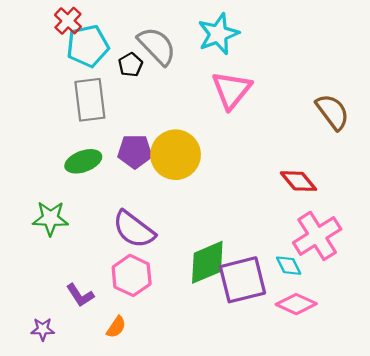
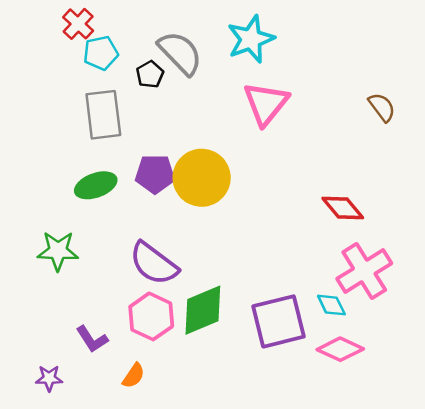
cyan pentagon: (88, 46) -> (101, 53), size x0.7
brown semicircle: (333, 112) -> (382, 107), moved, size x0.7
green diamond: (207, 262) -> (203, 310), moved

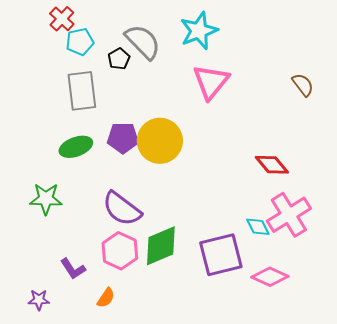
cyan diamond: (331, 305) -> (258, 227), moved

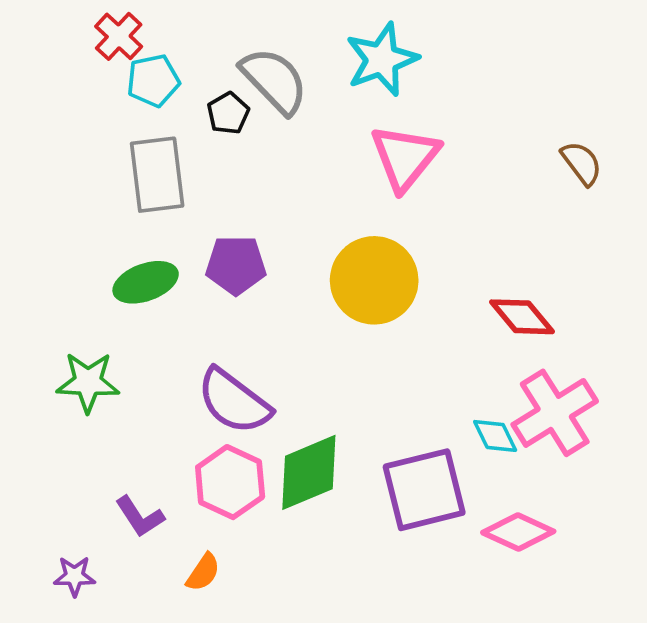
yellow circle: (160, 141) -> (374, 280), moved

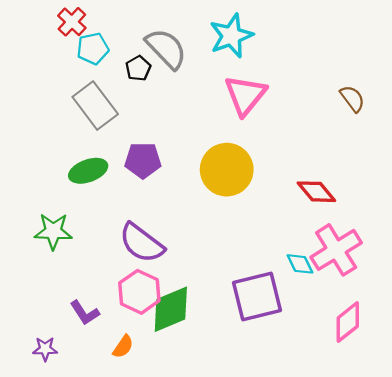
gray rectangle: (157, 175) -> (95, 106), turned -30
green diamond: (309, 472) -> (171, 309), moved
pink diamond: (518, 532) -> (348, 322), moved, turned -63

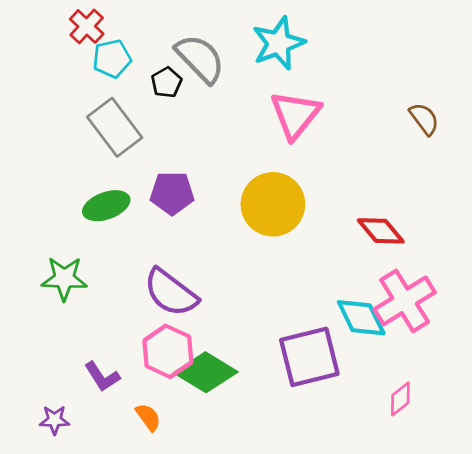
cyan diamond: (300, 264) -> (361, 318), size x1.5
green diamond: (171, 309) -> (206, 372), turned 54
pink diamond: (348, 322) -> (400, 399), moved, size x0.7
orange semicircle: (123, 347) -> (148, 417), turned -70

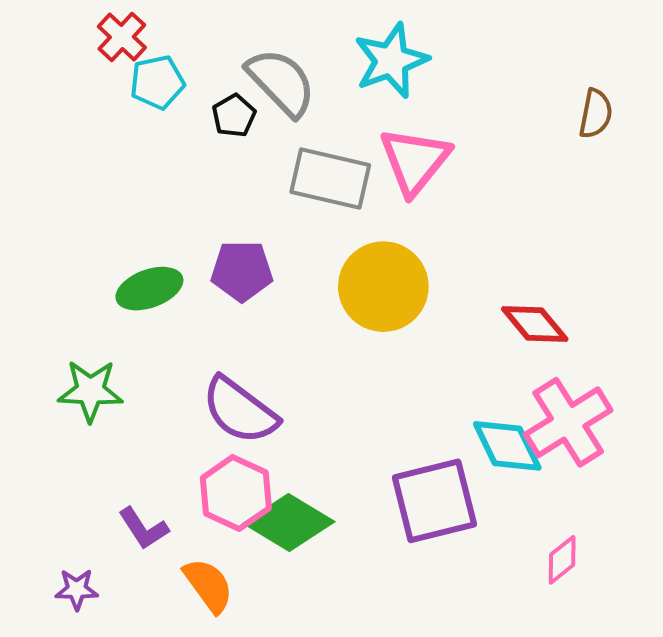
brown semicircle: (424, 119) -> (596, 114), moved, turned 48
gray rectangle: (115, 127) -> (330, 179), moved, turned -40
orange semicircle: (148, 417) -> (208, 585), size x1.4

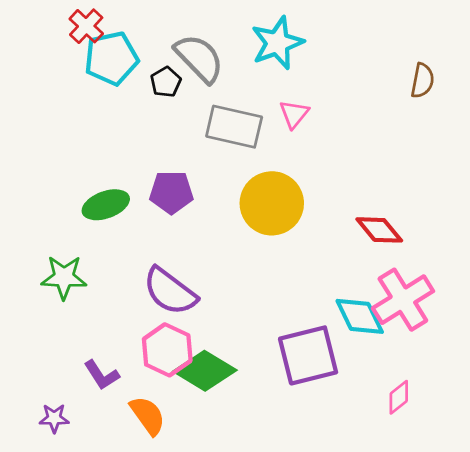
cyan pentagon: (157, 82) -> (111, 58), size x1.4
pink triangle: (415, 161) -> (294, 114), size x0.6

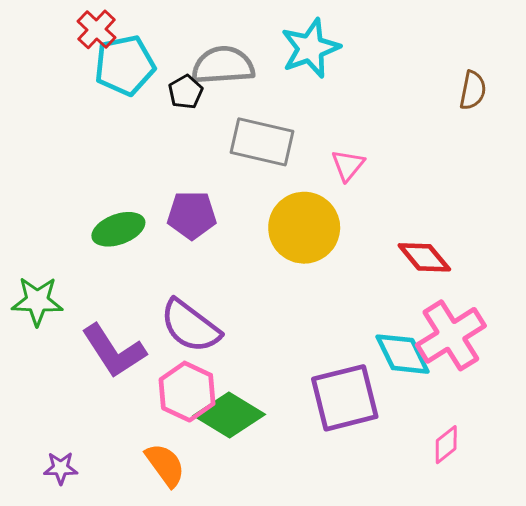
gray semicircle: (199, 58) -> (223, 65), turned -50
pink triangle: (294, 114) -> (348, 165), moved
green star: (64, 277) -> (37, 301), moved
purple L-shape: (102, 375) -> (114, 351), moved, size x1.6

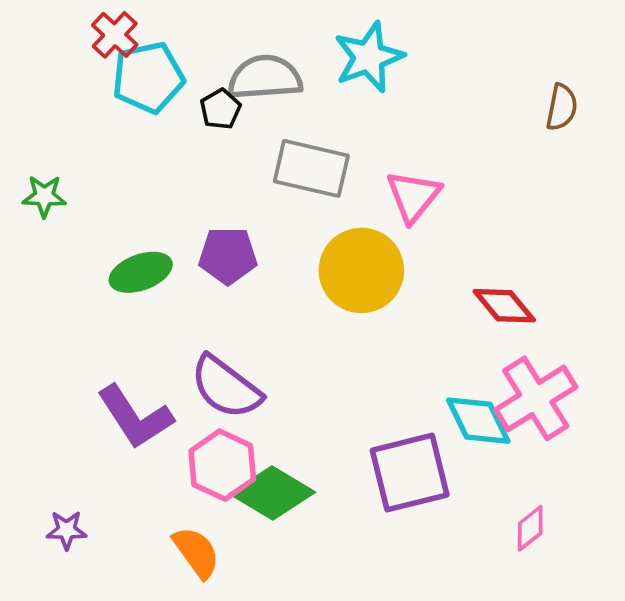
pink triangle: (348, 165) -> (413, 196), size x1.4
green star: (37, 301) -> (44, 196), moved, size x0.7
purple star: (61, 468) -> (66, 530), moved

